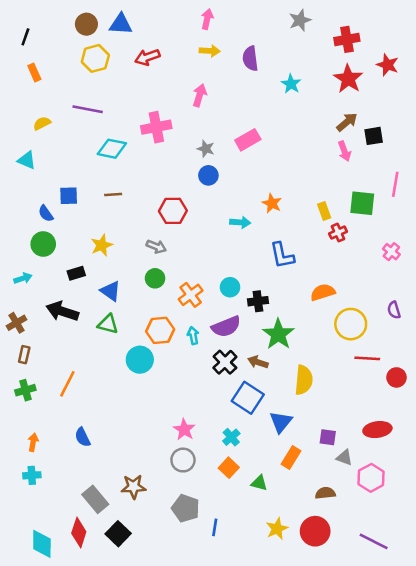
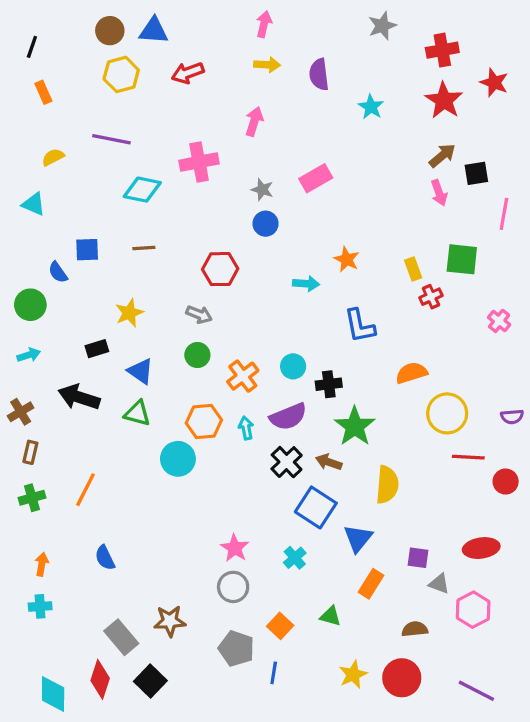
pink line: (395, 184) -> (504, 214), moved
green circle: (43, 244) -> (30, 305), moved
purple semicircle: (394, 310) -> (512, 417), moved, turned -78
orange square: (229, 468) -> (280, 626), moved

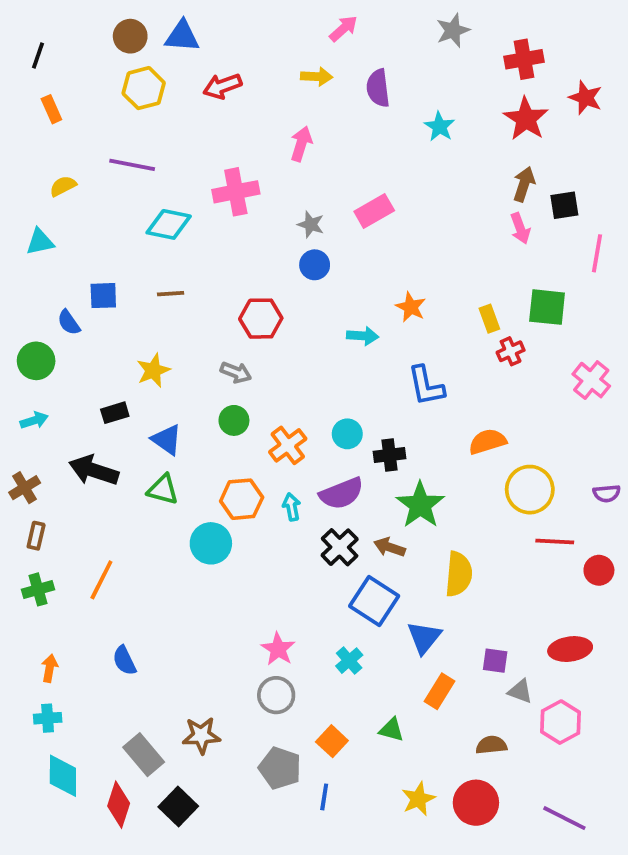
pink arrow: (264, 24) -> (343, 29), moved, turned 35
brown arrow: (442, 156) -> (524, 184), turned -32
cyan triangle: (34, 204) -> (40, 242), turned -35
pink cross: (499, 321) -> (591, 380), size x1.4
cyan diamond: (53, 694) -> (63, 776), moved

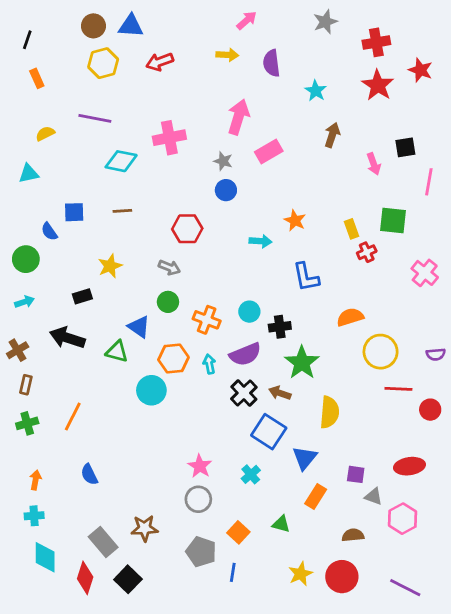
pink arrow: (301, 144) -> (238, 117), moved, size x1.4
brown arrow: (524, 184) -> (332, 135), moved
blue triangle: (167, 440) -> (139, 327), moved
orange cross: (288, 445) -> (207, 320), turned -32

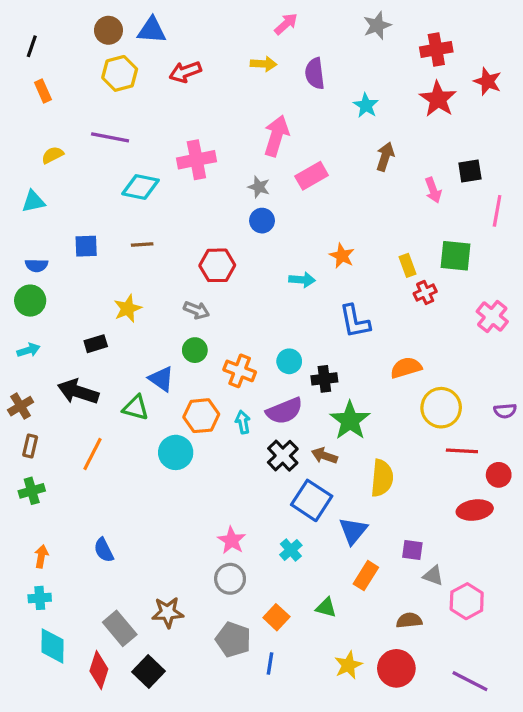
blue semicircle: (49, 232) -> (37, 265), moved, turned -54
orange line: (73, 416) -> (92, 454), moved
red ellipse: (409, 466) -> (475, 510), moved

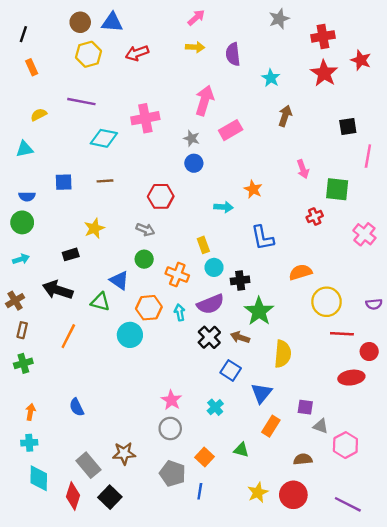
pink arrow: (286, 24) -> (196, 18), moved
pink arrow: (433, 190) -> (303, 169), moved
yellow rectangle: (408, 265) -> (203, 245), moved
blue square: (312, 500) -> (231, 370), size x0.7

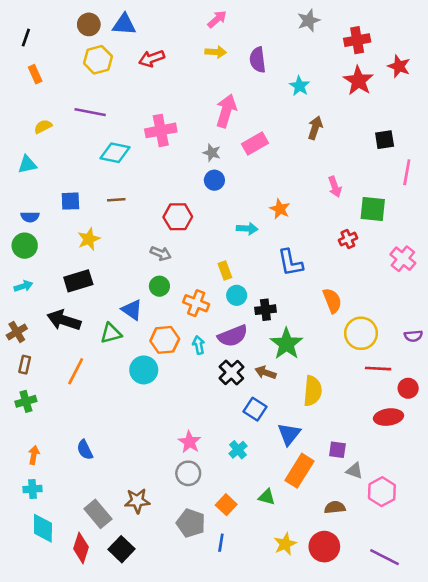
yellow star: (94, 228) -> (89, 239), moved
black rectangle: (71, 254) -> (78, 281), size x1.5
orange semicircle: (300, 272) -> (332, 301), turned 85
green triangle: (100, 302) -> (111, 333), turned -30
orange rectangle: (271, 426) -> (299, 471), size x1.4

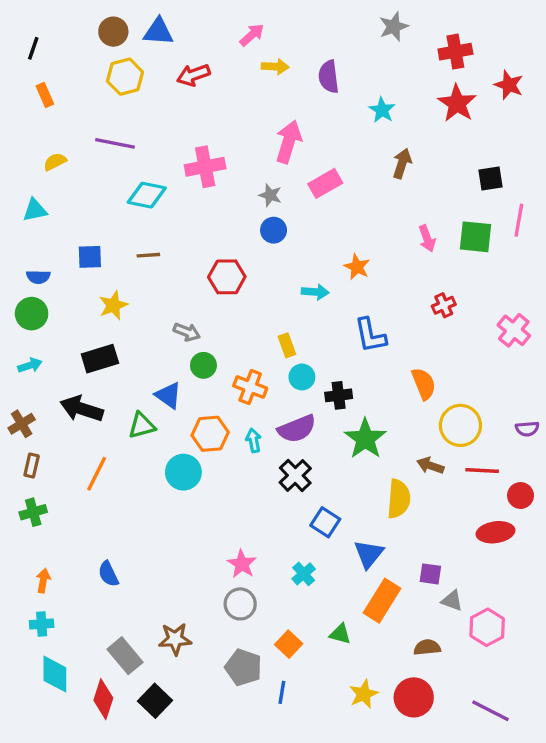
pink arrow: (217, 19) -> (252, 35), moved
green square: (373, 209) -> (475, 237), moved
gray arrow: (161, 253) -> (187, 332), moved
brown arrow: (265, 373) -> (430, 465), moved

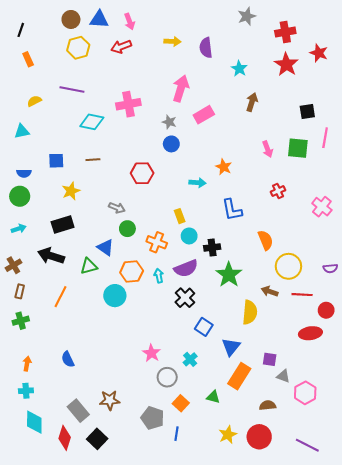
pink arrow: (252, 35) -> (129, 22), moved, turned 112
gray circle: (240, 604) -> (167, 377), moved

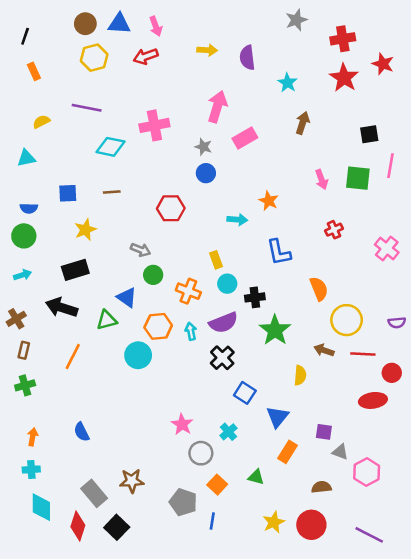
yellow semicircle: (250, 312) -> (300, 375), size x0.7
orange rectangle: (239, 376) -> (288, 452), size x0.7

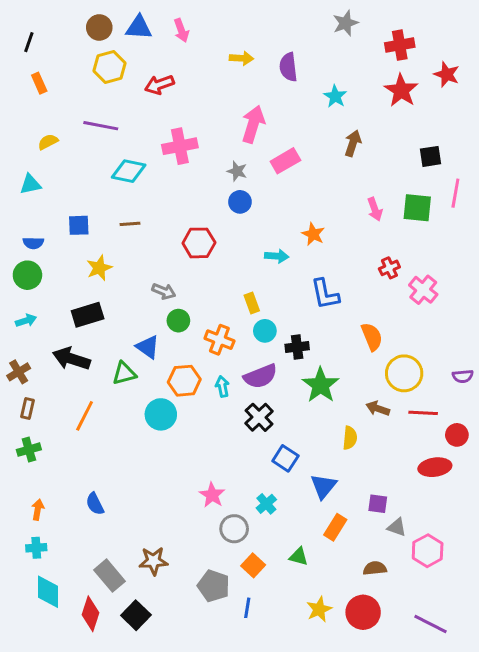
red arrow: (146, 56) -> (159, 85), moved
pink cross: (387, 248) -> (423, 290), moved

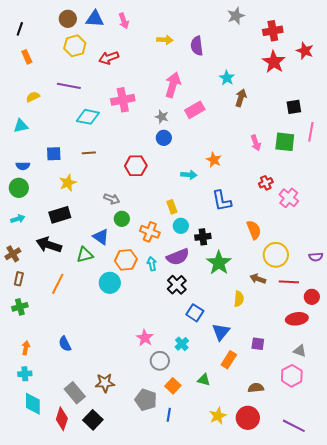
cyan star: (335, 96) -> (227, 78), moved
gray triangle: (397, 527) -> (300, 351), moved

